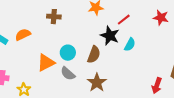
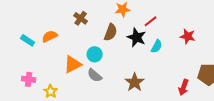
brown cross: (54, 17) -> (81, 18), turned 32
red star: (161, 18) -> (188, 36), moved
brown semicircle: (94, 55) -> (111, 32), moved
brown star: (97, 83) -> (135, 82), moved

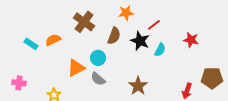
brown cross: (81, 18) -> (84, 22), size x1.5
pink cross: (29, 79) -> (19, 83), moved

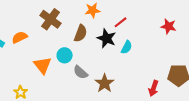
red star: (191, 40) -> (169, 26), moved
orange triangle: (76, 68) -> (43, 65), turned -42
gray semicircle: (98, 79) -> (81, 72), moved

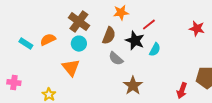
cyan circle: (65, 55) -> (79, 44), moved
gray semicircle: (81, 72) -> (116, 59), moved

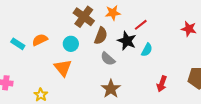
brown cross: (79, 22) -> (84, 17), moved
brown star: (133, 86) -> (111, 89), moved
red arrow: (182, 91) -> (162, 84), moved

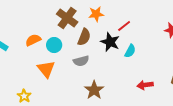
orange semicircle: (40, 40) -> (33, 40), moved
gray semicircle: (108, 59) -> (81, 61), moved, turned -56
red arrow: (162, 84) -> (145, 85), turned 63

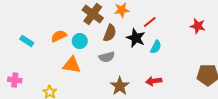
orange triangle: (46, 69) -> (72, 65), turned -42
red arrow: (145, 85) -> (154, 81), moved

